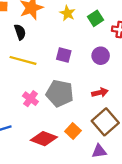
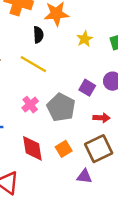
yellow star: (67, 13) -> (85, 39), moved
purple square: (64, 55) -> (87, 88), moved
red diamond: (44, 139) -> (32, 148), turned 45

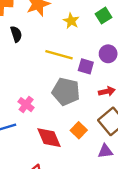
black semicircle: (38, 35) -> (16, 34), moved
yellow line: (33, 64) -> (59, 55), moved
pink cross: (30, 105) -> (26, 105), moved

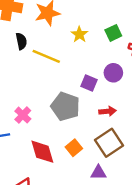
yellow line: (59, 55) -> (46, 56), moved

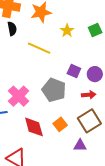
black semicircle: (21, 41) -> (12, 29), moved
purple circle: (113, 73) -> (95, 74), moved
pink cross: (23, 115) -> (19, 96), size x1.5

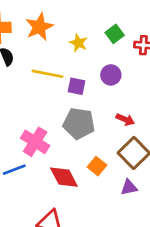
purple square: (74, 71) -> (77, 86), moved
purple circle: (95, 74) -> (111, 75), moved
red arrow: (89, 95) -> (125, 119), turned 40

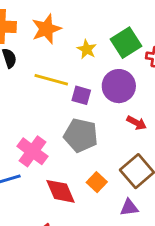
green square: (115, 34) -> (126, 43), size x1.5
purple circle: (111, 75) -> (119, 86), size x1.5
red arrow: (125, 119) -> (137, 123), moved

